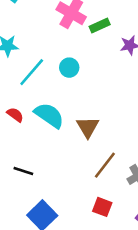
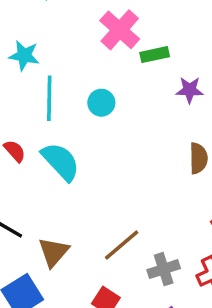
cyan line: (32, 72) -> (49, 98), turned -52
brown triangle: (88, 127) -> (54, 252), moved

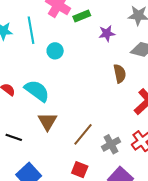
cyan line: (49, 98) -> (31, 30), moved
brown triangle: (54, 252) -> (47, 121), moved

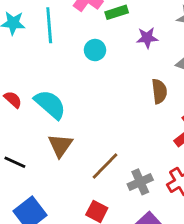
cyan circle: (55, 51) -> (95, 50), moved

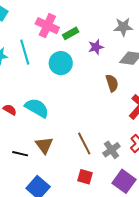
cyan circle: (95, 50) -> (61, 63), size x1.5
brown triangle: (60, 145) -> (44, 145), moved
brown line: (105, 166) -> (84, 144), turned -60

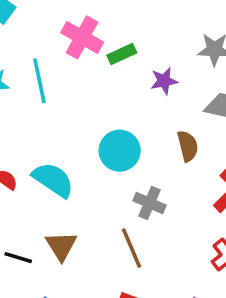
cyan circle: (61, 63) -> (120, 151), moved
gray cross: (111, 150) -> (150, 203), moved, turned -36

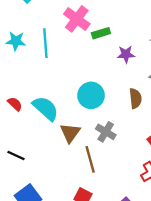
brown triangle: (61, 246) -> (70, 133), moved

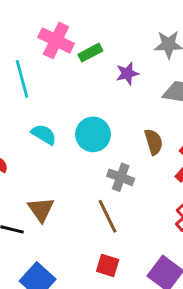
brown semicircle: (135, 98) -> (154, 142), moved
cyan semicircle: (46, 108) -> (44, 134), moved, size x0.7
brown triangle: (70, 133) -> (41, 209), moved

